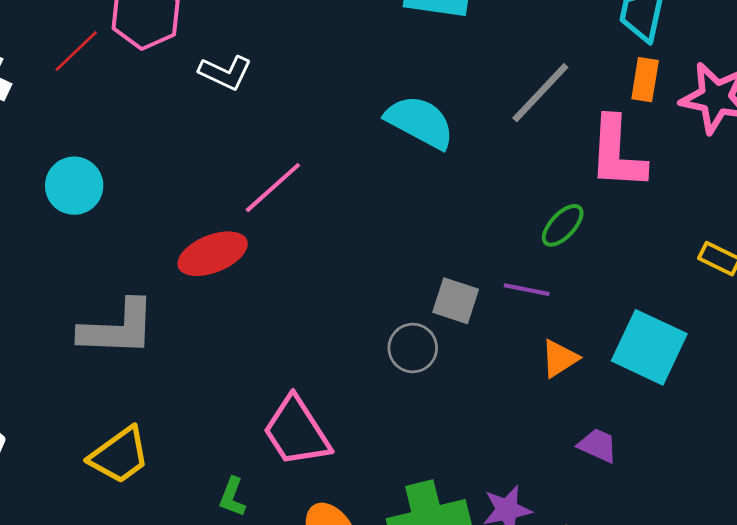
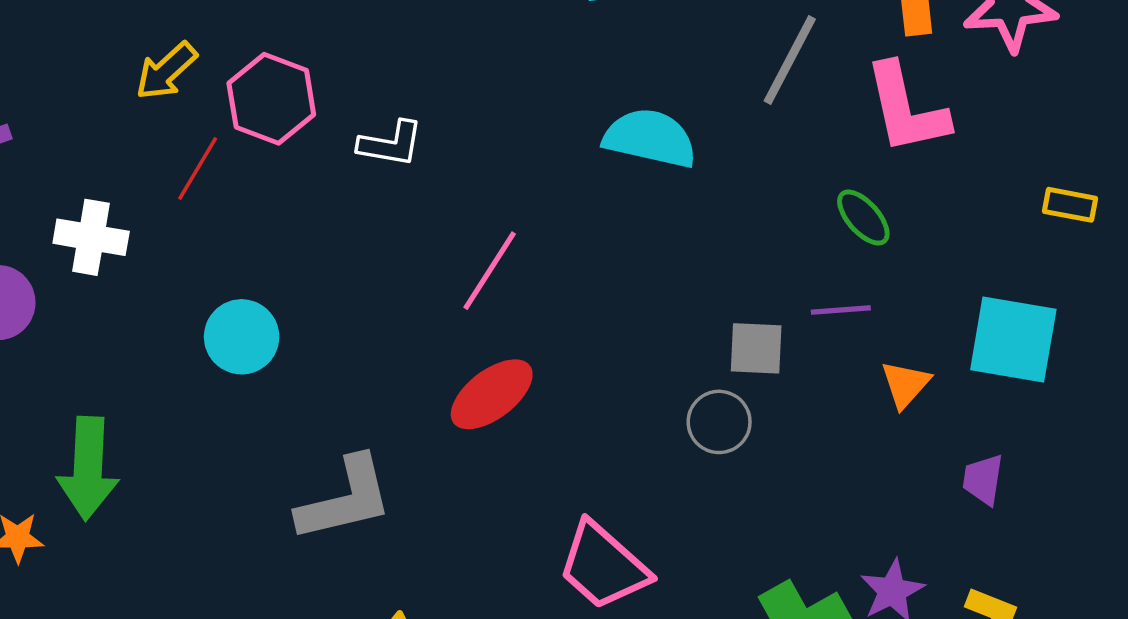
green ellipse: (563, 225) -> (863, 218), turned -69
red ellipse: (213, 254) -> (492, 394), moved
purple trapezoid: (598, 445) -> (983, 479), turned -90

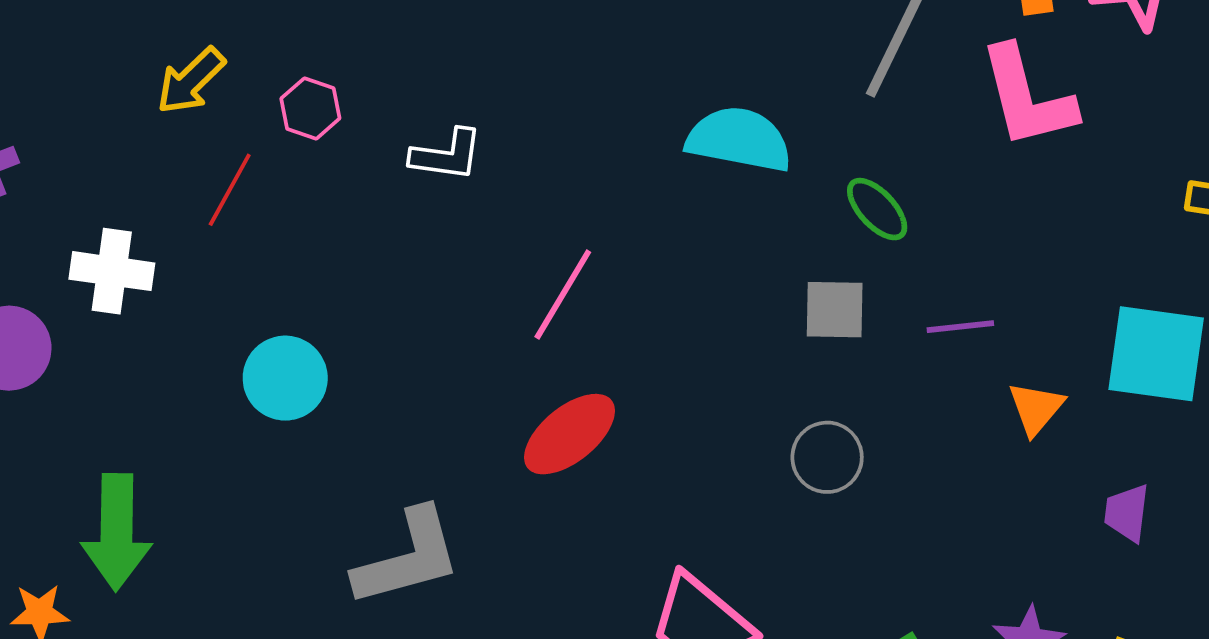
pink hexagon: (271, 99) -> (310, 108), size x0.6
green ellipse: (863, 218) -> (877, 209), moved
gray square: (756, 348) -> (835, 310), moved

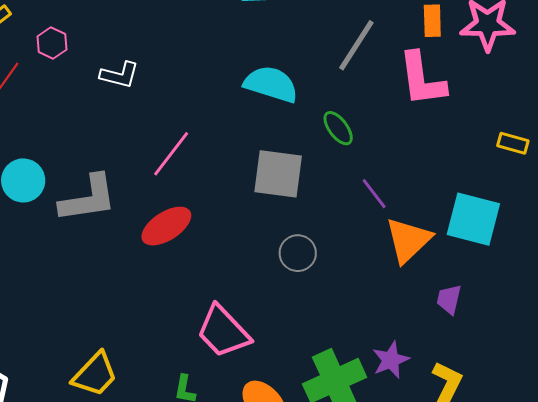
gray square: (835, 310) -> (278, 174), moved, size x1.5
purple line: (960, 327) -> (374, 194), turned 52
orange triangle: (1036, 408) -> (408, 240), size x1.6
gray L-shape: (408, 558) -> (88, 199), moved

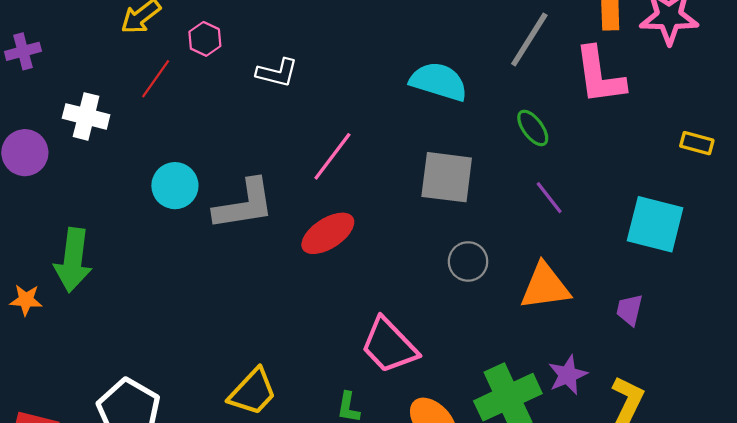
green ellipse: (338, 128) -> (533, 128), moved
orange triangle: (408, 240) -> (545, 286), moved, turned 36

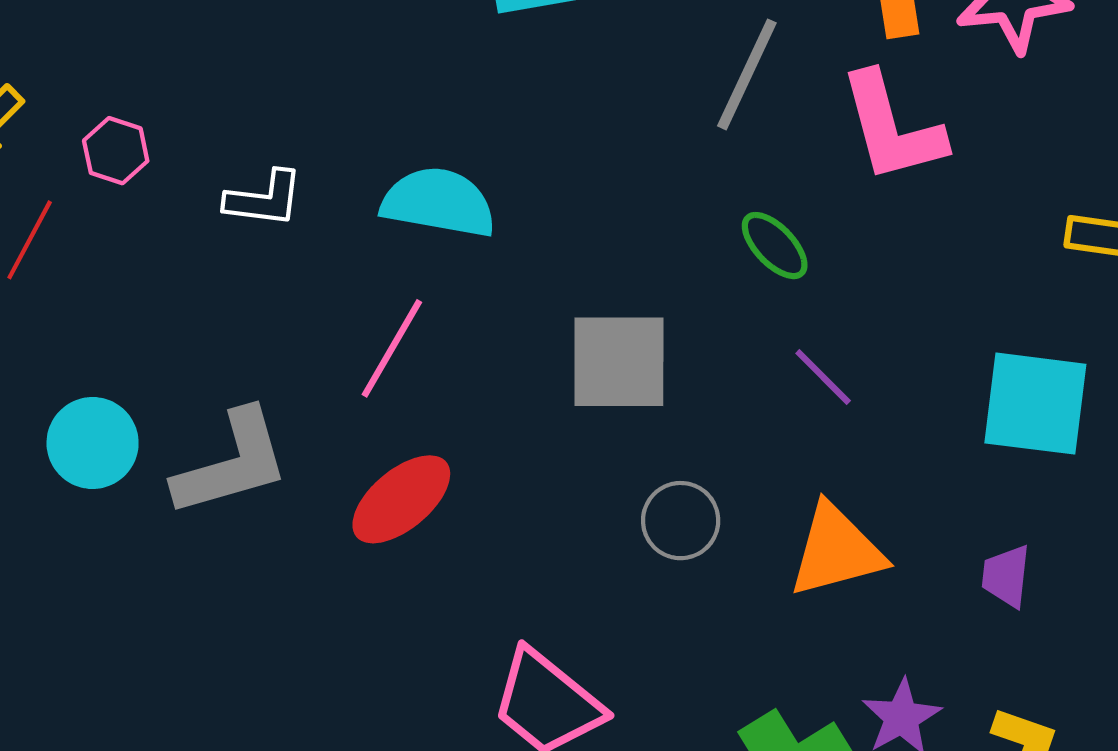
cyan semicircle: (439, 82) -> (439, 202), moved

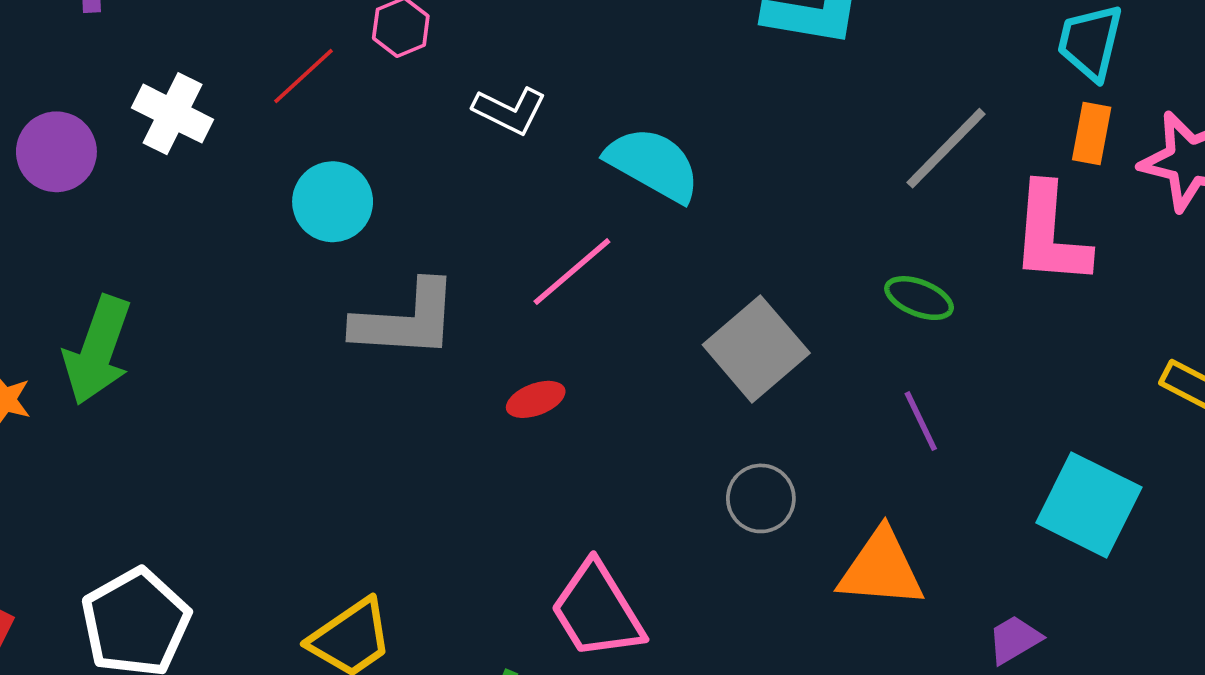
green ellipse: (775, 246) -> (919, 298), turned -44
gray square: (619, 362) -> (756, 349), turned 30
cyan circle: (93, 443) -> (333, 202), moved
red ellipse: (401, 499) -> (536, 399), size x0.6
purple trapezoid: (1006, 576) -> (1014, 639), turned 34

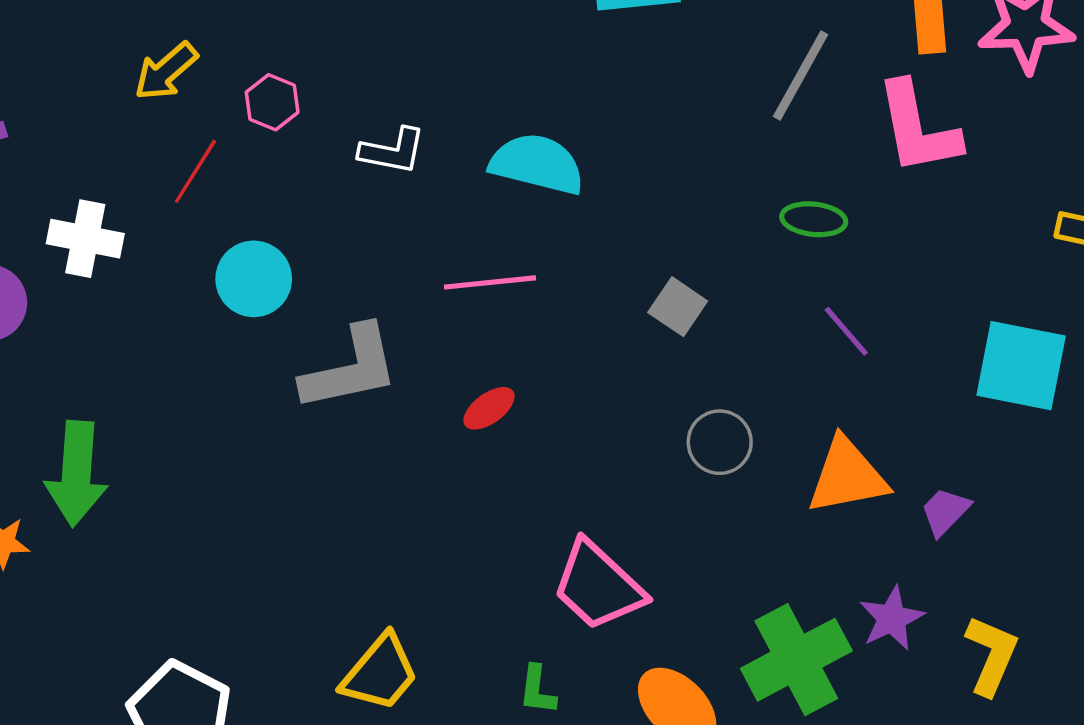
pink line: (572, 272) -> (490, 282), turned 50
gray square: (756, 349) -> (678, 307), size x0.6
purple trapezoid: (1014, 639) -> (945, 511), moved

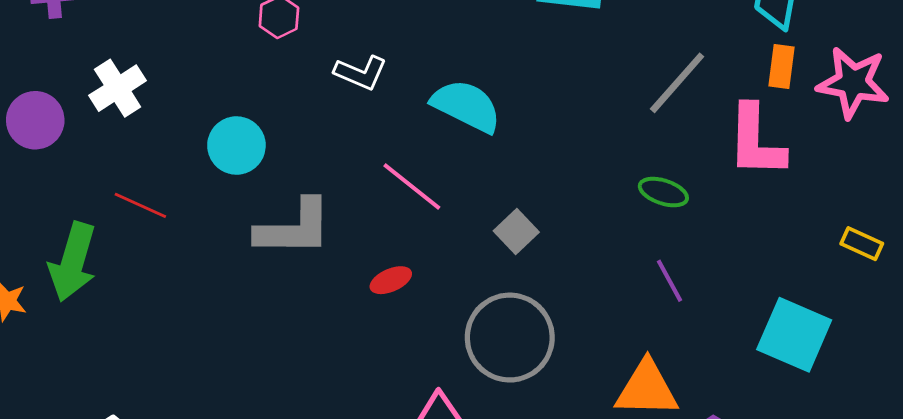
red line: (195, 171) -> (140, 205), moved, turned 70
white cross: (85, 239) -> (118, 88), turned 34
pink line: (490, 282) -> (412, 187), turned 32
gray square: (678, 307) -> (516, 232), moved
gray circle: (720, 442) -> (510, 338), moved, size x1.8

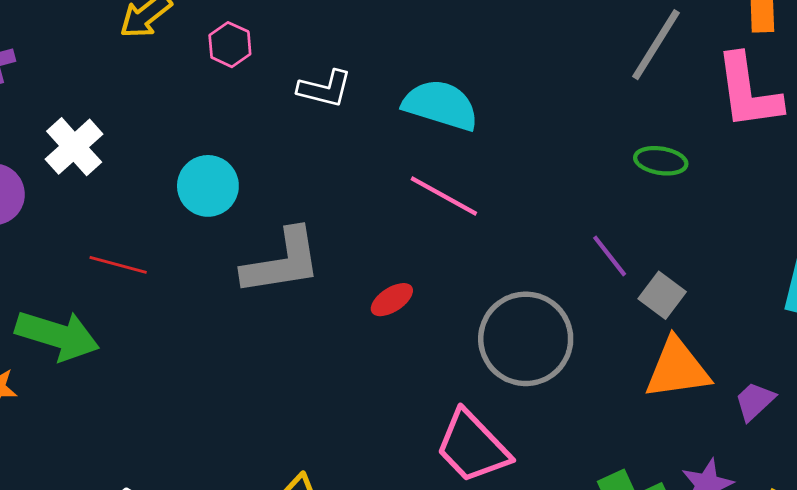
pink line: (412, 187) -> (444, 196), moved
gray square: (516, 232) -> (662, 295), moved
green arrow: (73, 262) -> (57, 335), turned -80
purple line: (669, 281) -> (610, 256), moved

